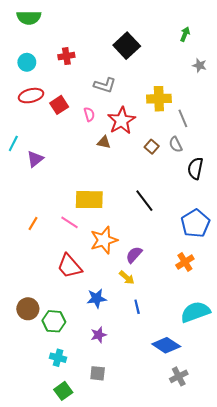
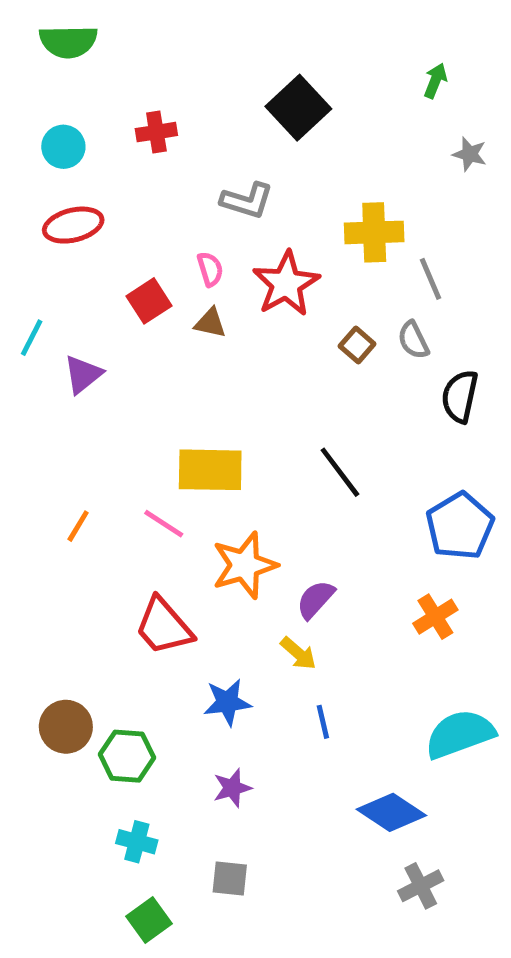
red square: (59, 105) -> (149, 301), moved
brown triangle: (104, 142) -> (210, 323), moved

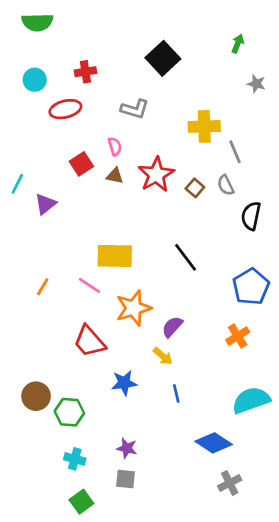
red ellipse: (73, 225) -> (65, 109), moved
red star: (286, 284) -> (156, 175), moved
purple star: (232, 788) -> (127, 448), moved, turned 30

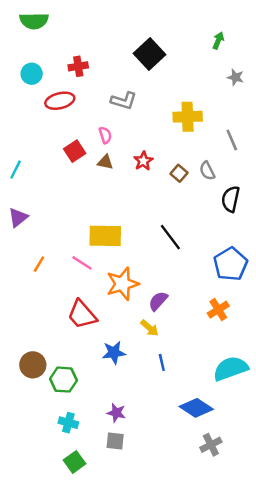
gray line: (235, 152) -> (232, 140), moved
red star: (156, 175) -> (143, 161), size x0.6
purple triangle: (45, 204) -> (18, 217), moved

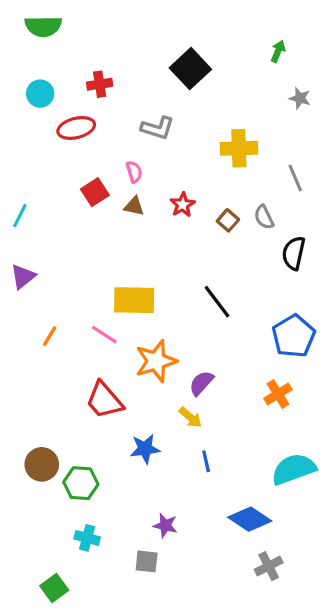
purple star: (116, 413) -> (165, 525), moved
green square: (75, 462) -> (54, 588), moved

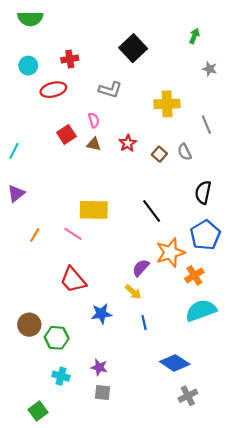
black semicircle: (294, 253) -> (203, 192), moved
orange star: (156, 361) -> (170, 253), moved
cyan semicircle: (294, 469) -> (201, 310), moved
purple star: (165, 525) -> (99, 367), moved

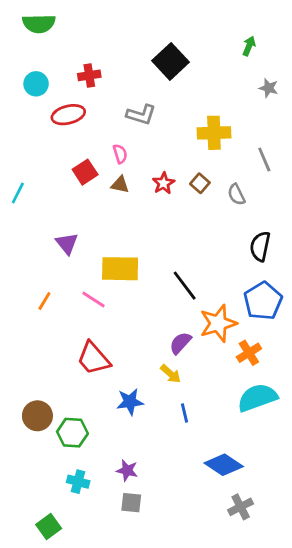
brown square: (159, 154) -> (200, 183), moved
purple triangle: (16, 193) -> (67, 244), moved, turned -30
black line: (152, 211) -> (185, 286), moved

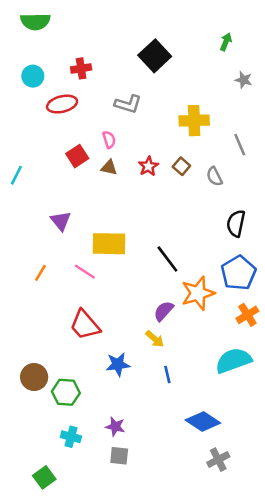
orange cross: (249, 353) -> (247, 315), moved

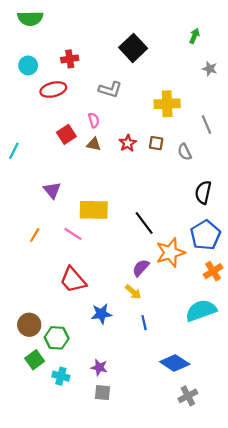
brown square: (181, 166) -> (156, 143), turned -32
green square: (44, 477) -> (35, 360), moved

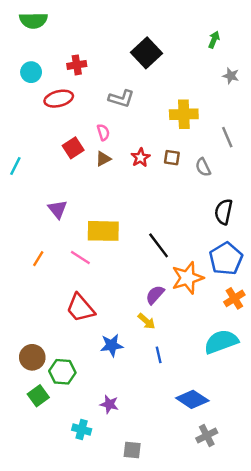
brown triangle: (94, 144) -> (103, 159), turned -40
cyan cross: (61, 376) -> (82, 429), moved
gray square: (103, 393) -> (132, 450), moved

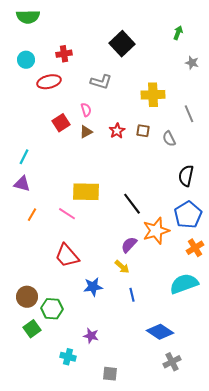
cyan line: (15, 166) -> (24, 157), moved
purple triangle: (58, 209) -> (22, 184), moved, turned -36

